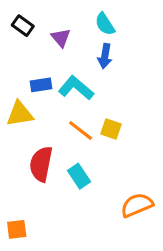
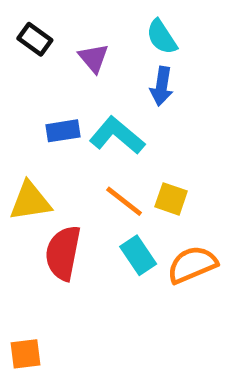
yellow triangle: (20, 114) -> (30, 201), moved
cyan rectangle: (79, 176) -> (138, 255), moved
orange semicircle: (137, 205) -> (192, 265), moved

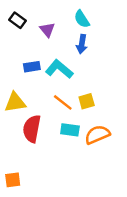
yellow square: (171, 199) -> (87, 101), turned -35
cyan rectangle: (138, 255) -> (70, 130), turned -48

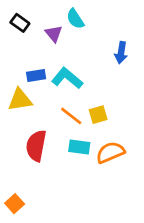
cyan semicircle: (82, 19) -> (75, 19), moved
blue arrow: (82, 44) -> (121, 53), moved
yellow triangle: (15, 102) -> (20, 100), moved
orange square: (13, 180) -> (15, 204), turned -35

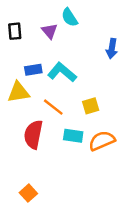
black rectangle: (20, 23) -> (15, 31), moved, turned 49
orange line: (71, 116) -> (53, 107), moved
orange square: (15, 204) -> (28, 193), moved

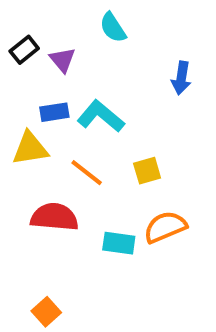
black rectangle: (15, 31) -> (24, 50), turned 56
purple triangle: (50, 31) -> (62, 60), moved
red semicircle: (33, 135) -> (54, 217), turned 84
cyan rectangle: (73, 136) -> (119, 243), moved

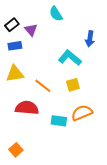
blue rectangle: (54, 112) -> (15, 46), moved
cyan L-shape: (101, 116) -> (70, 58), moved
orange square: (46, 312) -> (16, 150), moved

